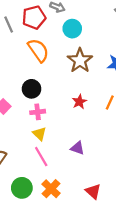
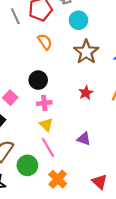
orange semicircle: (38, 50) -> (45, 42), size x0.7
green circle: (22, 188) -> (27, 165), moved

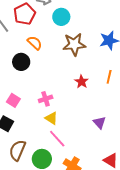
brown star: (86, 52) -> (74, 44), turned -30
black circle: (38, 80) -> (21, 62), moved
purple triangle: (84, 139) -> (99, 123), moved, turned 40

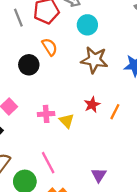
orange line: (109, 77) -> (115, 112), moved
yellow triangle: (51, 118) -> (67, 121), moved
purple triangle: (99, 123) -> (99, 175), moved

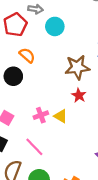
brown star: (94, 60) -> (77, 67), moved
pink line: (48, 163) -> (34, 147), moved

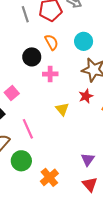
cyan circle: (55, 26) -> (84, 41), moved
pink cross: (41, 115) -> (50, 74), moved

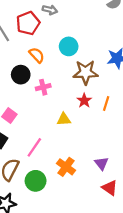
yellow triangle: (62, 109) -> (64, 119), turned -40
pink line: (28, 129) -> (34, 147), turned 72
orange cross: (49, 177) -> (66, 167), moved

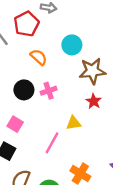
black circle: (21, 75) -> (24, 90), moved
pink line: (34, 147) -> (52, 143), moved

